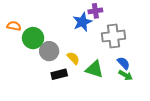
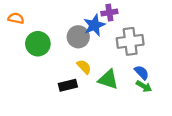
orange semicircle: (14, 26) -> (16, 18), moved
gray circle: (49, 51) -> (78, 37), moved

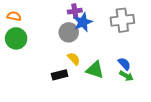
purple cross: (109, 13) -> (75, 11), moved
gray cross: (130, 41) -> (122, 20), moved
green circle: (38, 44) -> (16, 38), moved

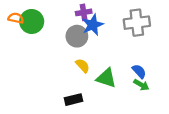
green circle: (16, 38) -> (32, 21), moved
black rectangle: (60, 75) -> (73, 100), moved

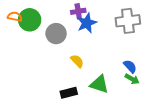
gray circle: (77, 36) -> (56, 34), moved
green triangle: (106, 78) -> (99, 84), moved

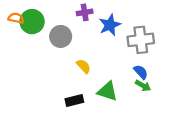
gray cross: (128, 21) -> (141, 40), moved
blue star: (87, 23) -> (110, 25), moved

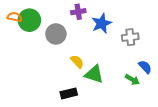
gray cross: (141, 40) -> (130, 37), size x0.7
blue semicircle: (141, 72) -> (145, 67), moved
green triangle: (108, 91) -> (94, 74), moved

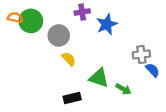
gray cross: (130, 37) -> (141, 54), moved
yellow semicircle: (77, 62) -> (69, 59), moved
green arrow: (132, 80) -> (123, 89), moved

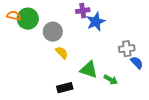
purple cross: (82, 12) -> (83, 11), moved

